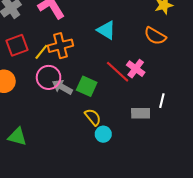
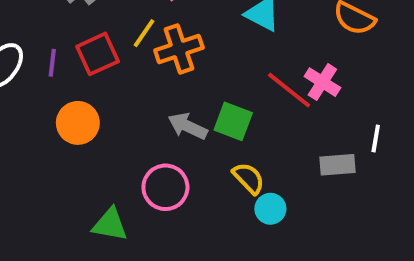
yellow line: (41, 52) -> (144, 33), moved
pink circle: (49, 77) -> (165, 187), moved

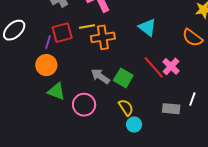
yellow line: (144, 33) -> (87, 26), turned 35
purple line: (52, 63) -> (48, 42), moved
green triangle: (110, 225) -> (56, 91), moved

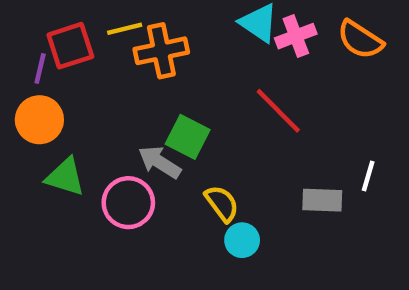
pink cross: (171, 66) -> (296, 36), moved, turned 30
gray arrow: (100, 76) -> (160, 162), moved
green square: (123, 78) -> (188, 137), moved

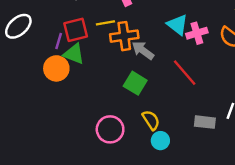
gray arrow: (160, 162) -> (143, 50), moved
green triangle: (65, 177) -> (74, 54), moved
pink circle: (128, 203) -> (110, 129), moved

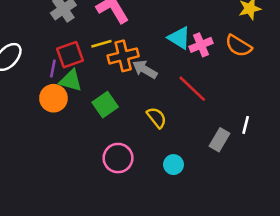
green square: (135, 83) -> (105, 105), moved, turned 30
yellow semicircle: (151, 120) -> (157, 118), moved
gray rectangle: (205, 122) -> (219, 140), turned -60

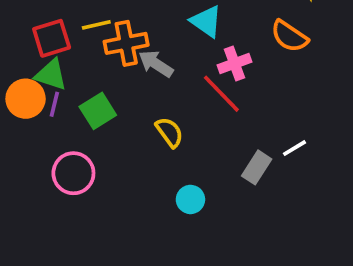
pink cross: (201, 45) -> (234, 64), moved
purple line: (53, 68) -> (54, 104), moved
white line: (246, 125) -> (295, 148), turned 42
pink circle: (118, 158) -> (73, 173), moved

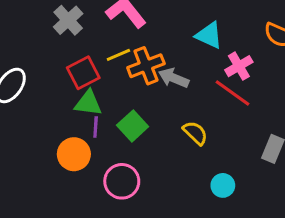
orange circle: (26, 99) -> (74, 154), moved

